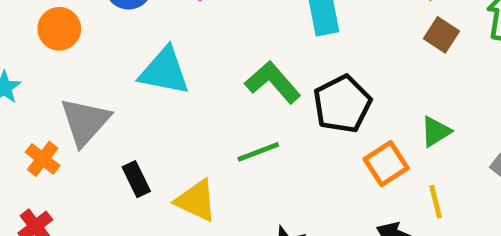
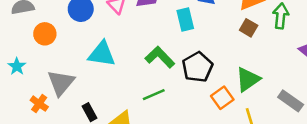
green triangle: (436, 131) -> (248, 79), size x1.5

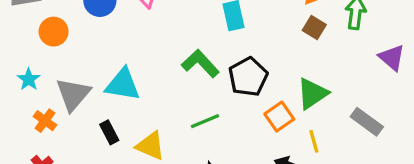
cyan triangle: (102, 54) -> (123, 85), moved
cyan star: (17, 66) -> (29, 79), moved
green line: (154, 95) -> (205, 121), moved

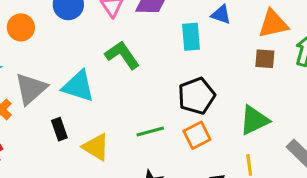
brown square: (314, 28) -> (265, 59), turned -35
green L-shape: (200, 63) -> (122, 55), moved
orange square: (279, 117) -> (197, 135), moved

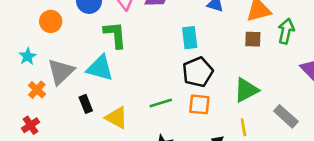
cyan rectangle: (191, 37) -> (190, 38), moved
green L-shape: (122, 55) -> (115, 35), moved, turned 32
orange square: (197, 135) -> (199, 104), turned 35

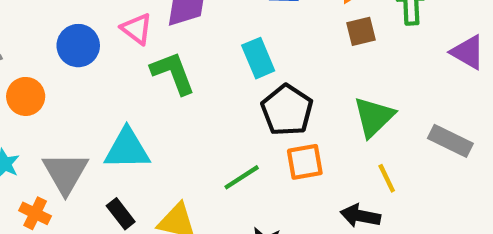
green L-shape: (115, 35) -> (173, 73), moved

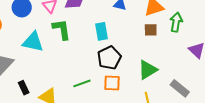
cyan triangle: (127, 149) -> (33, 42), moved

